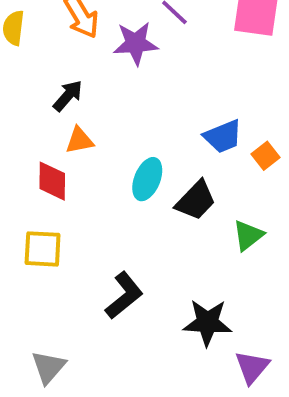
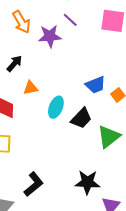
orange triangle: (79, 140) -> (31, 88), moved
green triangle: (248, 235) -> (109, 137), size x1.4
black L-shape: (124, 295) -> (34, 184), moved

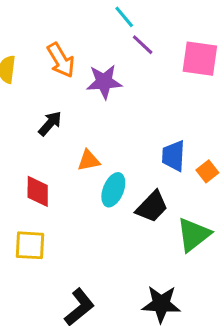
purple line: (70, 20) -> (143, 45), moved
blue trapezoid: (96, 85) -> (174, 156), turned 115
orange triangle: (31, 88) -> (89, 160), moved

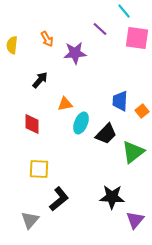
cyan line: (124, 17) -> (124, 11), moved
orange arrow: (61, 60) -> (47, 39), size x0.7
yellow square: (30, 245) -> (39, 169), moved

